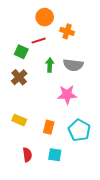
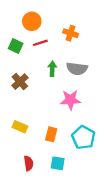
orange circle: (45, 17) -> (32, 21), moved
green square: (21, 52) -> (16, 46), moved

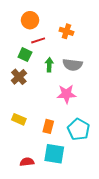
green square: (16, 46) -> (25, 55), moved
red semicircle: (29, 163) -> (27, 162), moved, turned -88
cyan square: (58, 163) -> (54, 154), size x1.5

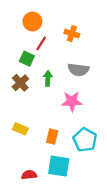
red line: (38, 40) -> (41, 43), turned -40
green arrow: (49, 65) -> (48, 78), moved

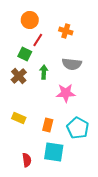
red semicircle: (29, 175) -> (27, 160), turned 88

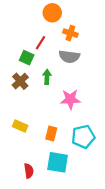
orange circle: (30, 20) -> (52, 13), moved
gray semicircle: (72, 64) -> (69, 57), moved
cyan pentagon: (78, 128) -> (83, 137), turned 30

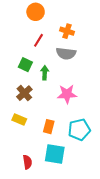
orange circle: (52, 13) -> (36, 12), moved
green square: (27, 58) -> (25, 65), moved
brown cross: (20, 81) -> (24, 93), moved

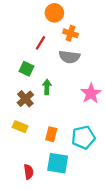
orange circle: (36, 12) -> (54, 13), moved
green arrow: (45, 73) -> (47, 87), moved
pink star: (67, 94) -> (91, 93), moved, turned -30

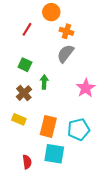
red line: (40, 43) -> (27, 29), moved
gray semicircle: (69, 57) -> (65, 54), turned 120
orange rectangle: (51, 134) -> (48, 126), size x1.5

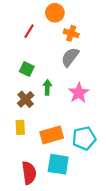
pink star: (86, 88) -> (79, 93), moved
yellow rectangle: (19, 119) -> (20, 127), turned 64
orange rectangle: (48, 126) -> (52, 135), turned 60
red semicircle: (27, 162) -> (29, 173), size x1.5

